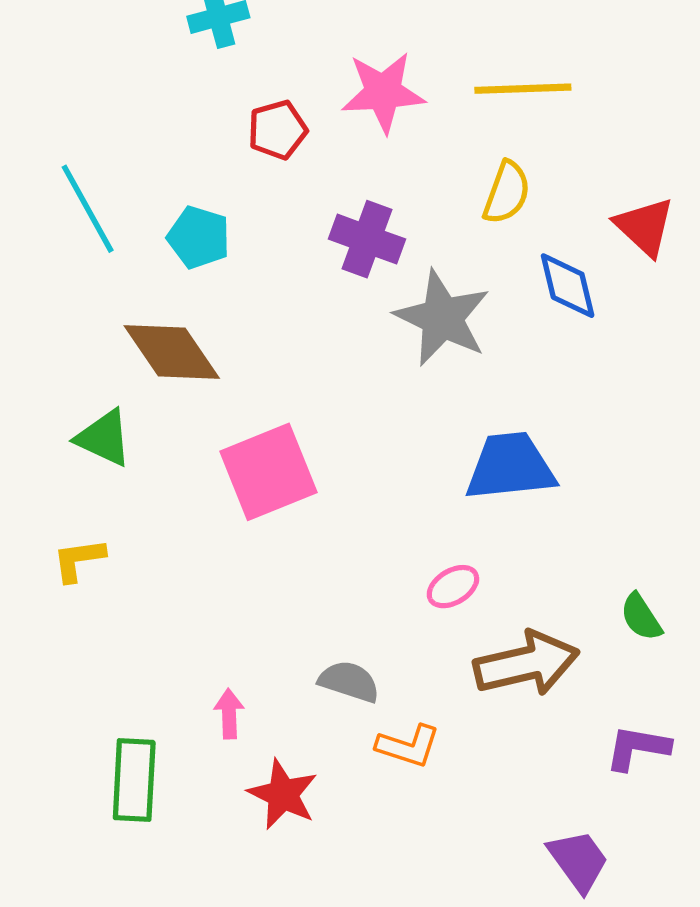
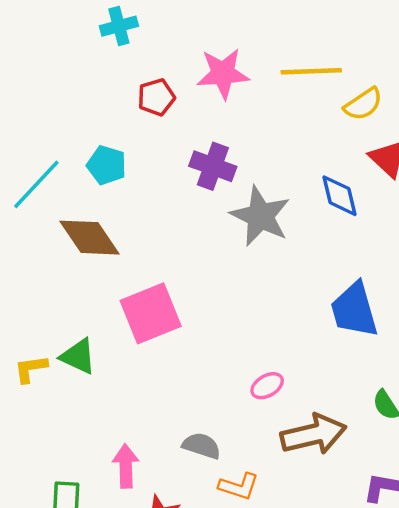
yellow semicircle: (507, 193) -> (363, 104), moved, turned 36
cyan line: (88, 209) -> (36, 184), moved, turned 72
green triangle: (104, 438) -> (78, 356), moved
blue trapezoid: (510, 467) -> (354, 310), moved, turned -100
pink arrow: (229, 714) -> (126, 466), size x1.4

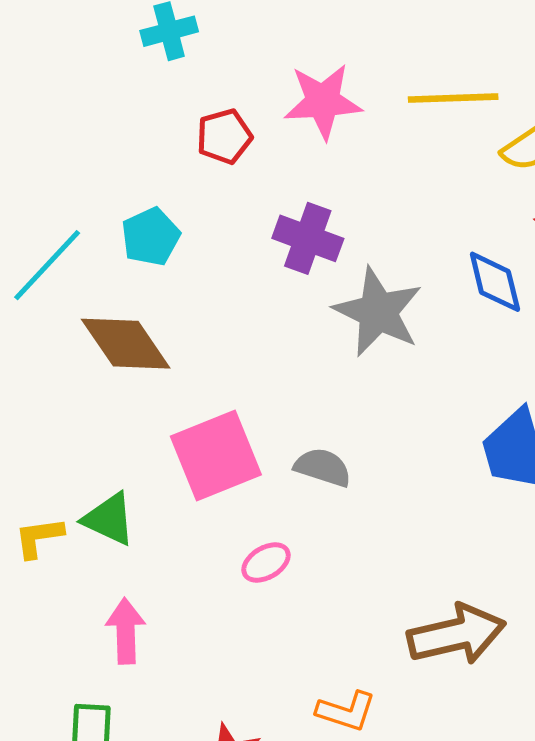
cyan pentagon: (107, 165) -> (151, 237), turned 30
pink ellipse: (267, 386) -> (266, 563), moved
gray semicircle: (202, 446) -> (323, 467), moved
pink arrow: (126, 466) -> (126, 631), moved

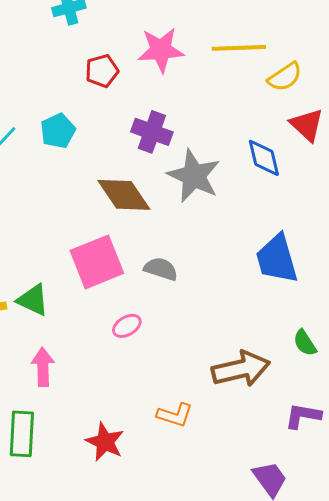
brown diamond: (126, 344) -> (124, 195), moved

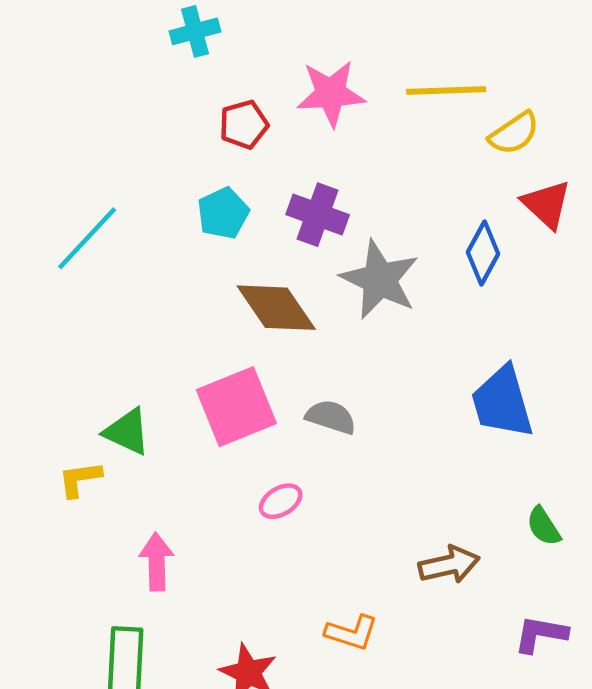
cyan pentagon: (58, 131) -> (223, 213), moved
blue diamond: (264, 158) -> (483, 253), turned 42
green triangle: (33, 300) -> (127, 432), moved
brown arrow: (241, 369) -> (449, 565), size x0.7

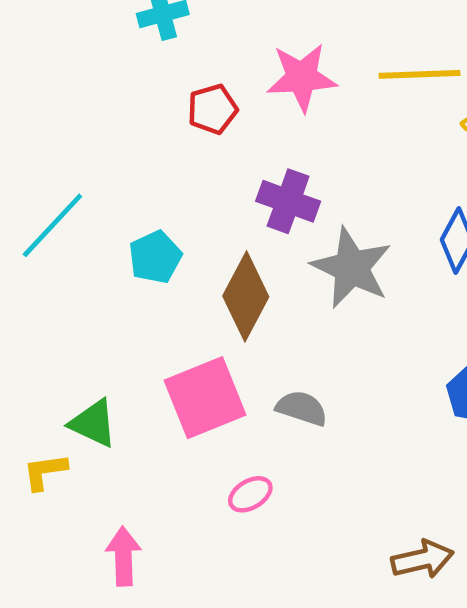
cyan pentagon: (223, 213) -> (155, 257), moved
brown diamond: (276, 308) -> (246, 296), turned 62

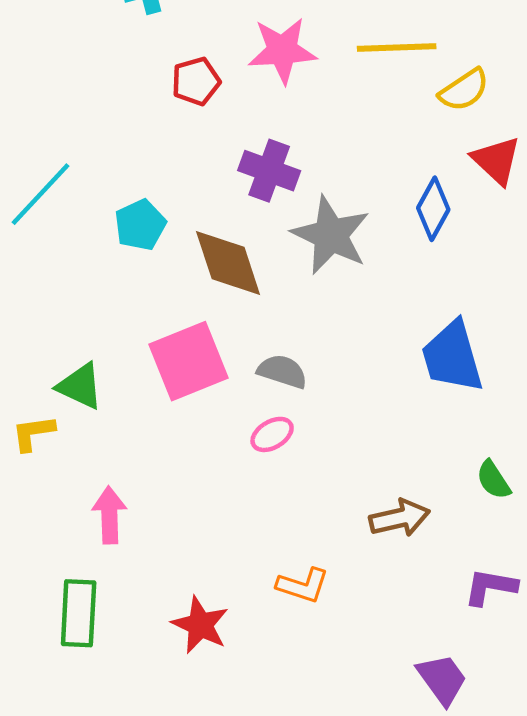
brown diamond: (246, 296) -> (228, 263), turned -46
pink ellipse: (250, 494) -> (272, 434), moved

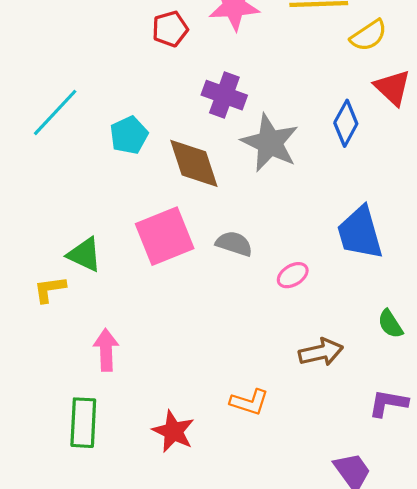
pink ellipse: (272, 434) -> (293, 275), moved

